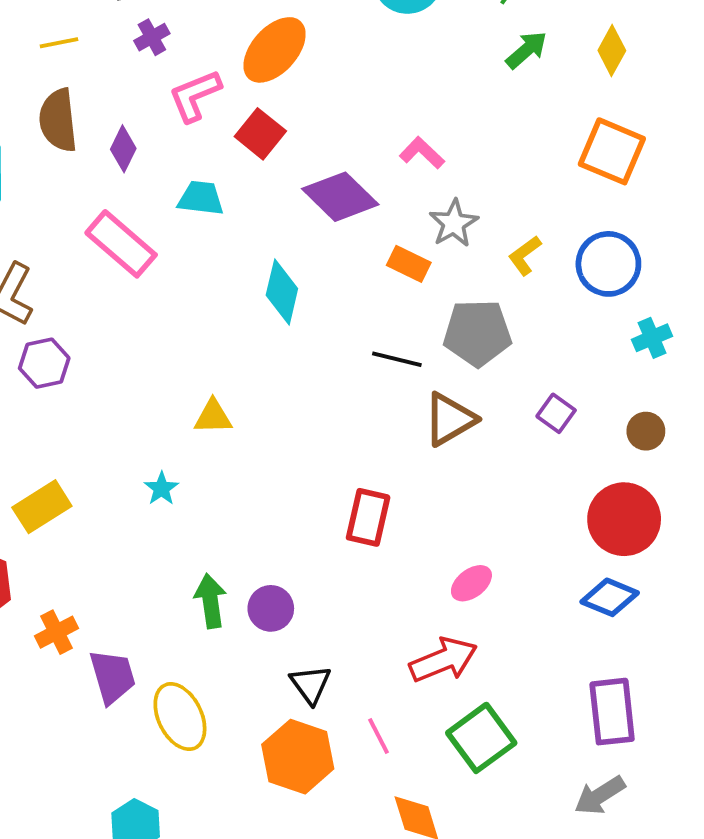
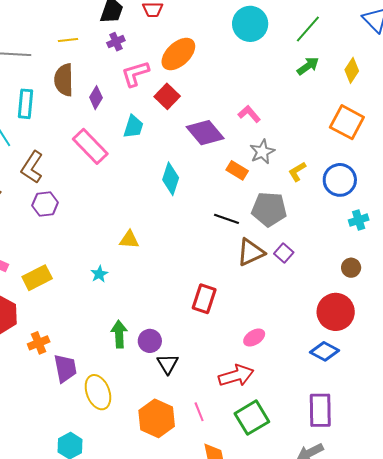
cyan trapezoid: (201, 198) -> (133, 127), turned 95
purple square: (556, 413) -> (284, 253), moved
black triangle: (311, 684) -> (168, 364), moved

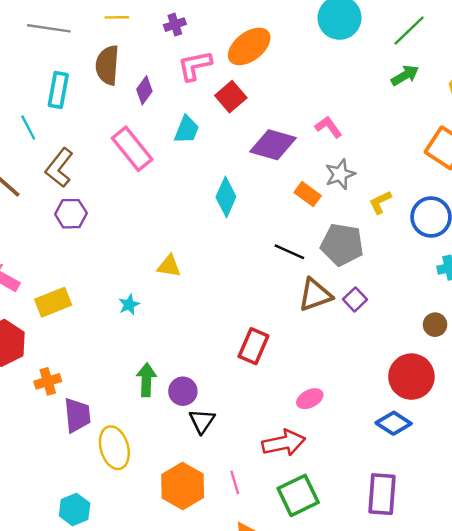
purple diamond: (205, 133) -> (273, 145), turned -39

